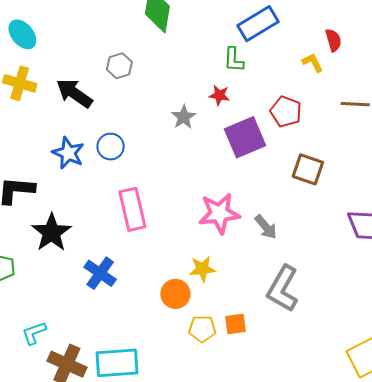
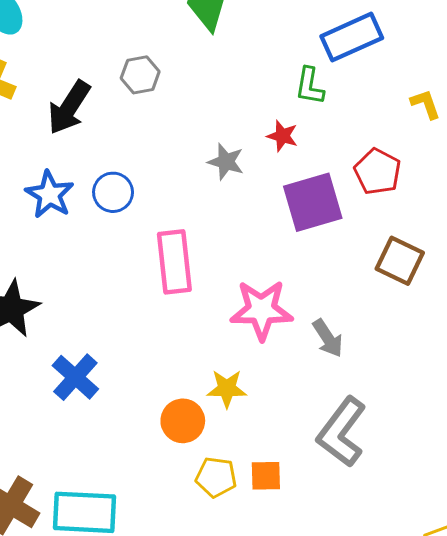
black arrow: (74, 93) -> (69, 107), turned -99
gray star: (184, 117) -> (226, 162), turned -30
pink rectangle: (132, 209) -> (174, 262), moved

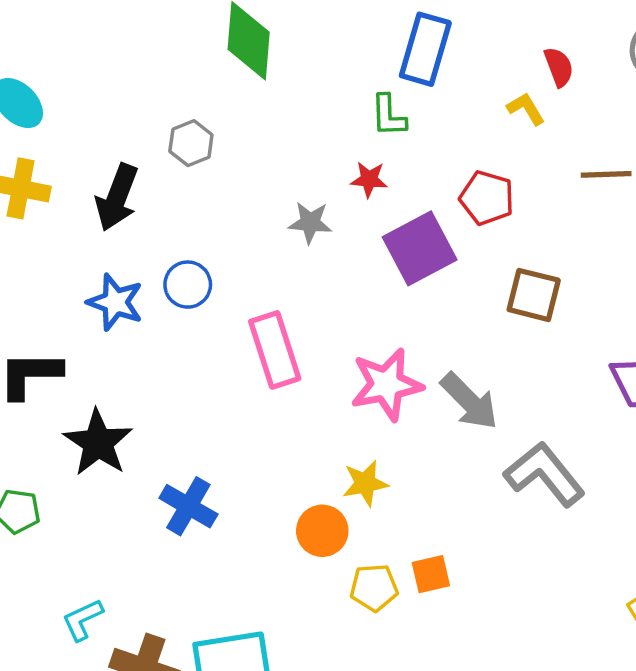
blue rectangle: (352, 37) -> (425, 49), turned -38
gray arrow: (328, 338) -> (469, 401), size x1.4
gray L-shape: (342, 432) -> (545, 474), moved, turned 116

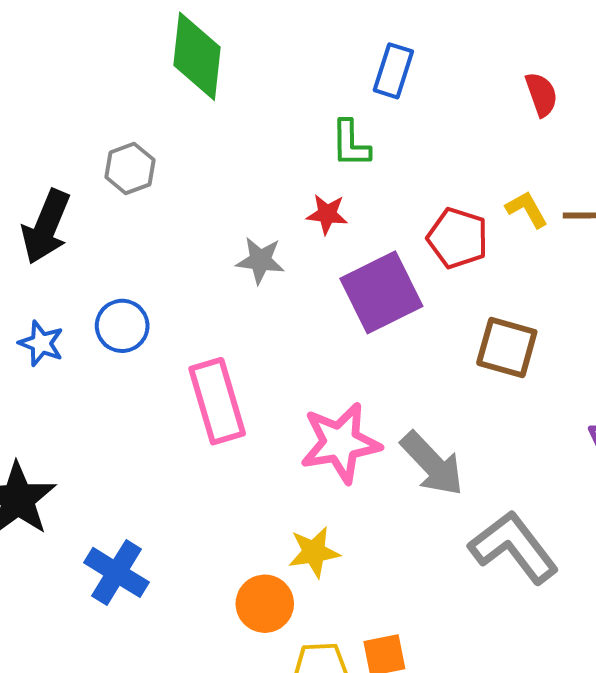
blue rectangle: (425, 49) -> (393, 71), size x0.7
yellow L-shape: (526, 109) -> (527, 209), moved
blue star: (115, 302) -> (41, 343), size x0.7

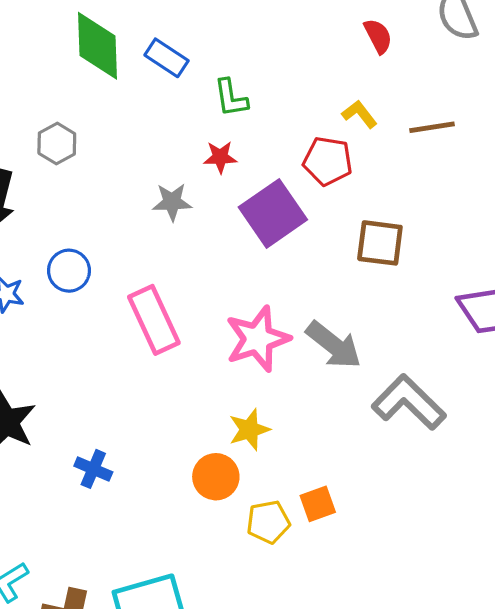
blue rectangle: (393, 71) -> (167, 58), moved, turned -66
yellow L-shape: (527, 209) -> (360, 114), moved
blue cross: (117, 572) -> (93, 469), size x0.7

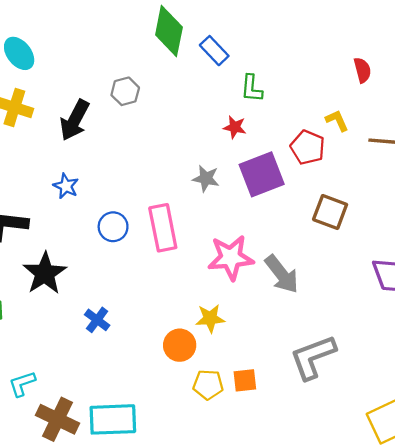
gray star: (172, 202) -> (206, 178), moved
blue circle: (69, 271) -> (113, 227), moved
gray L-shape: (409, 402) -> (313, 357), moved, turned -78

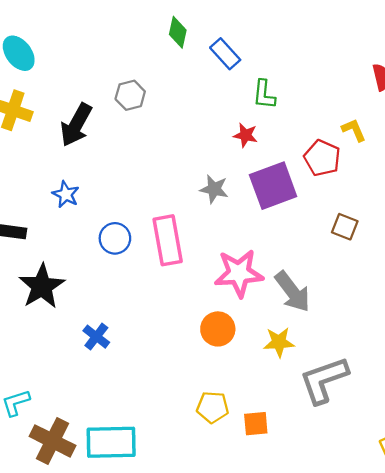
green diamond: (169, 31) -> (178, 32), size x0.6
brown square: (330, 212) -> (345, 227), size x0.7
yellow star: (210, 318) -> (279, 342), moved
orange circle: (180, 345) -> (218, 329), moved
orange square: (245, 380) -> (256, 424), moved

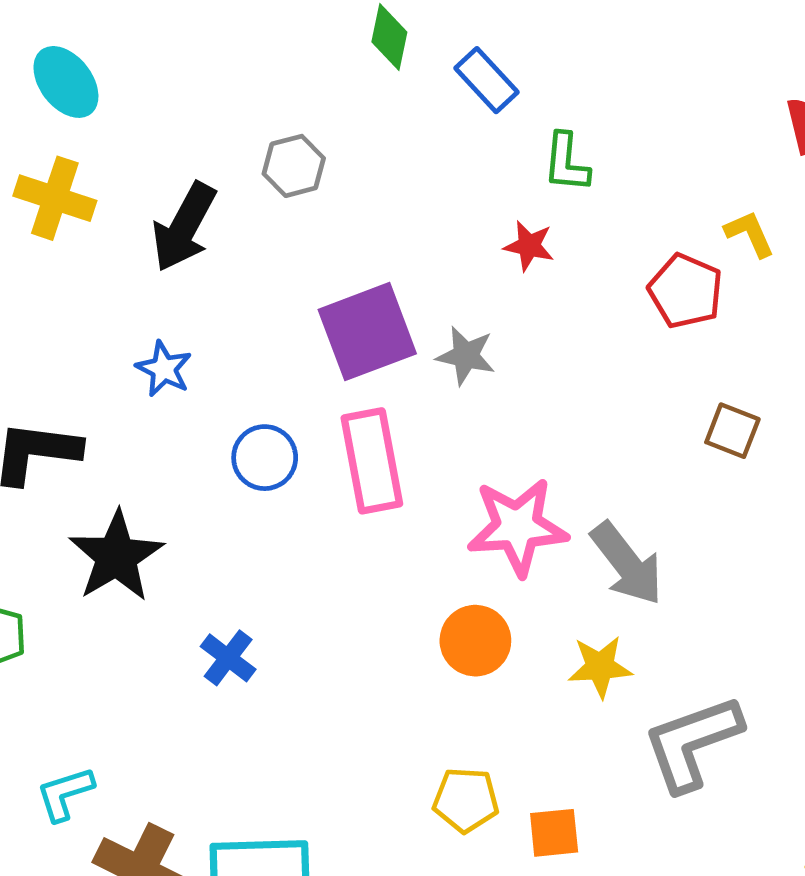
purple square: (273, 186) -> (367, 332), moved

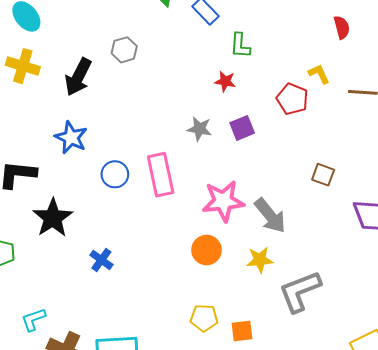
purple square: (367, 332) -> (242, 128), moved, size x0.6
blue star: (164, 369) -> (71, 138), size x1.4
brown square: (732, 431) -> (323, 175), moved

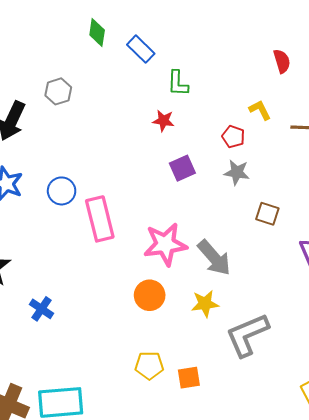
red pentagon: (292, 99) -> (233, 137), size x0.7
gray star: (199, 129) -> (237, 172), moved
blue circle: (115, 174) -> (62, 191), moved

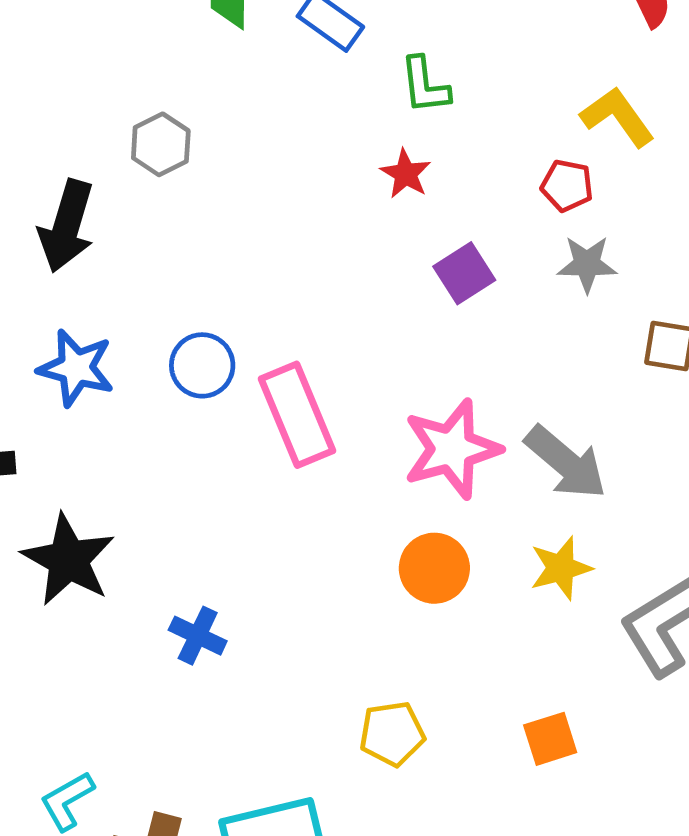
yellow L-shape: (260, 110) -> (617, 117), size x1.4
red star: (163, 121) -> (406, 174), turned 30
yellow pentagon: (149, 365) -> (392, 734), moved

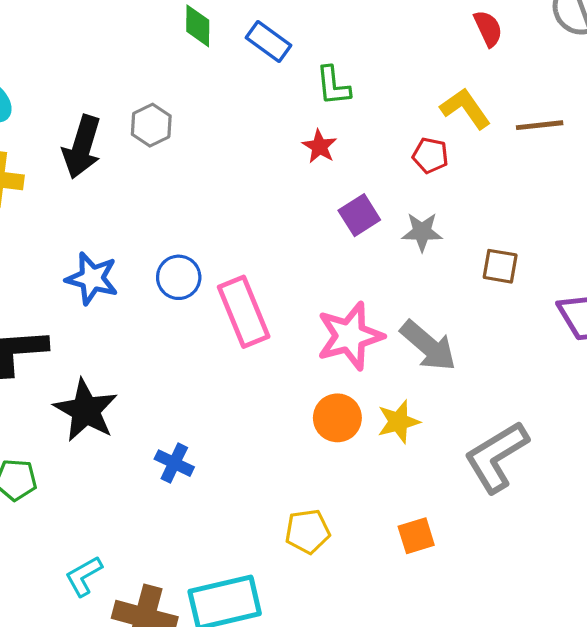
black arrow: (67, 226) -> (82, 147), moved
gray star: (587, 264) -> (422, 232), moved
yellow star: (561, 568) -> (398, 422), moved

